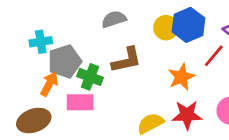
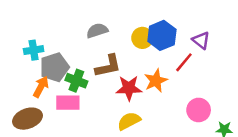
red star: (187, 115) -> (129, 88), moved

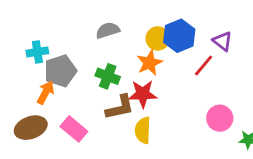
brown L-shape: (108, 66) -> (120, 107), moved
green cross: (76, 81) -> (108, 76), moved
orange star: (156, 81) -> (150, 63), moved
pink rectangle: (68, 103) -> (74, 129), moved, turned 40
yellow semicircle: (129, 121) -> (143, 130), turned -60

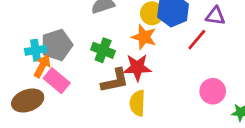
purple triangle: (222, 41) -> (215, 16), turned -30
cyan cross: (37, 52) -> (36, 50), moved
orange star: (150, 63) -> (144, 37), turned -30
pink rectangle: (74, 129) -> (57, 81), moved

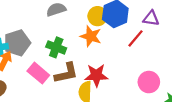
red star: (137, 67) -> (96, 75), moved
pink rectangle: (57, 81) -> (38, 73), moved

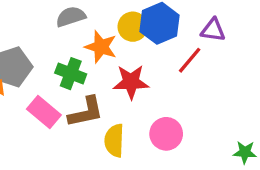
orange star: (91, 36) -> (101, 47), moved
red star: (96, 75) -> (131, 82), moved
pink circle: (149, 82) -> (166, 134), moved

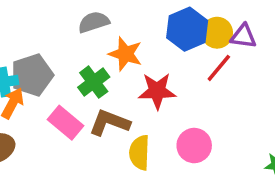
yellow circle: (133, 27) -> (217, 33), moved
green cross: (71, 74) -> (94, 82), turned 32
brown L-shape: (86, 112) -> (110, 123), turned -147

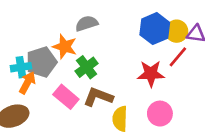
orange star: (125, 54) -> (65, 47), moved
red star: (157, 91) -> (151, 74), moved

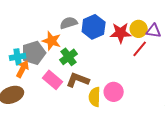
blue hexagon: (155, 29) -> (94, 27), moved
red star: (151, 74) -> (121, 33), moved
pink circle: (160, 114) -> (114, 92), moved

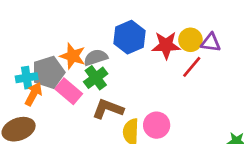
gray semicircle: (69, 23) -> (96, 57), moved
pink rectangle: (53, 80) -> (69, 91), moved

